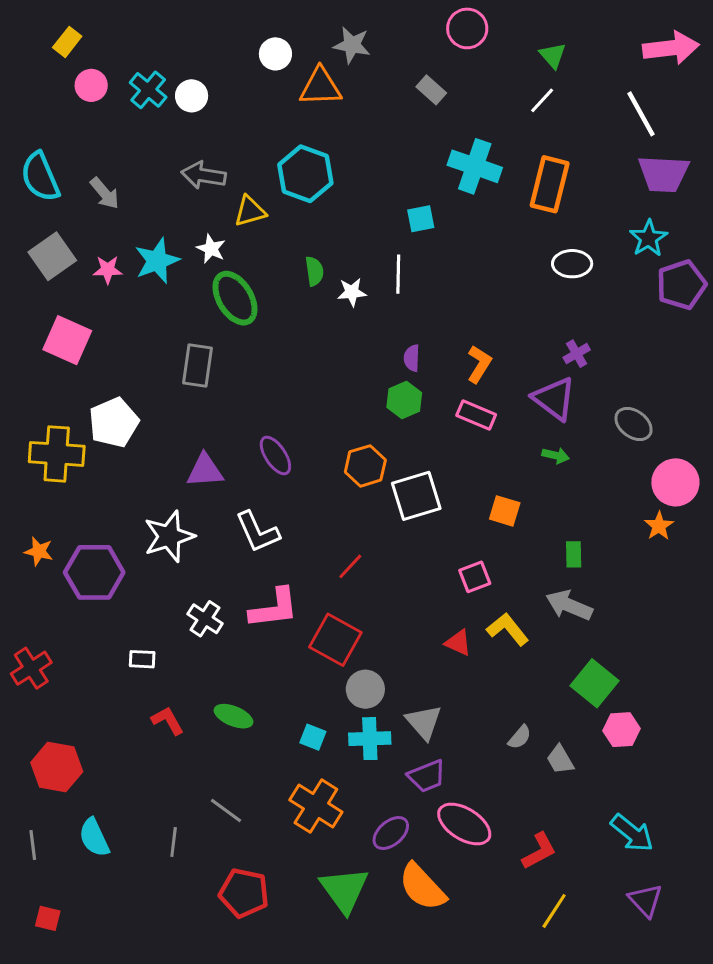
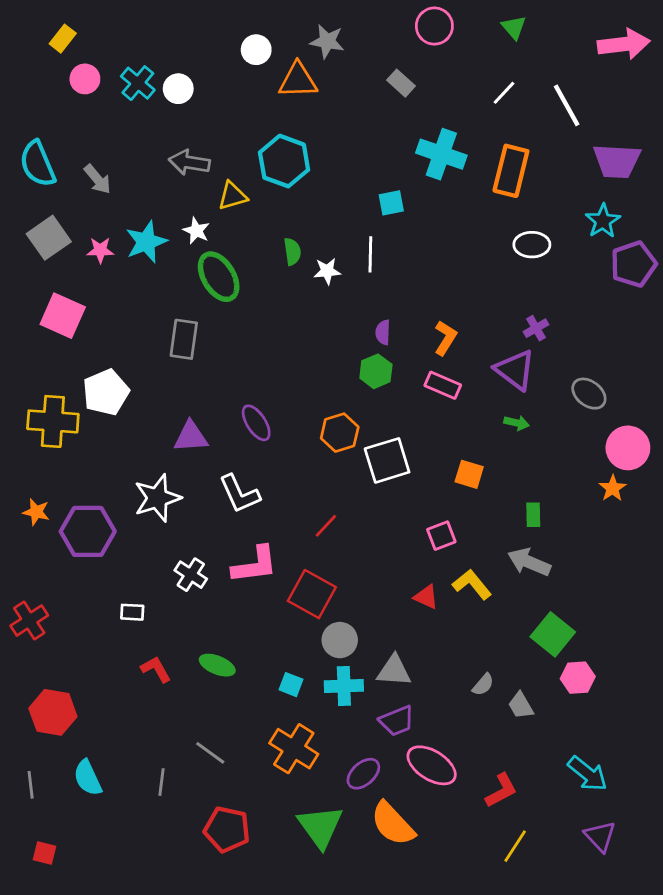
green triangle: (553, 55) -> (514, 27), moved
white line: (641, 114) -> (567, 105), moved
gray triangle: (424, 722) -> (394, 671), turned -45

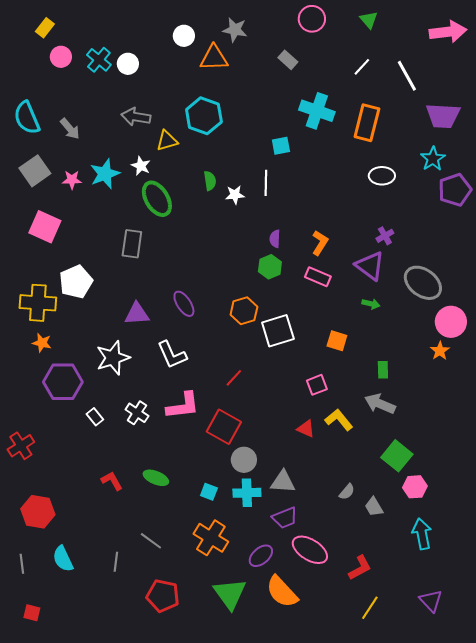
gray ellipse: (589, 394) -> (423, 283), size x1.5
orange star: (36, 512) -> (42, 343), moved
white rectangle: (132, 612) -> (95, 417), moved, turned 48
cyan arrow: (588, 774) -> (422, 534), moved, turned -140

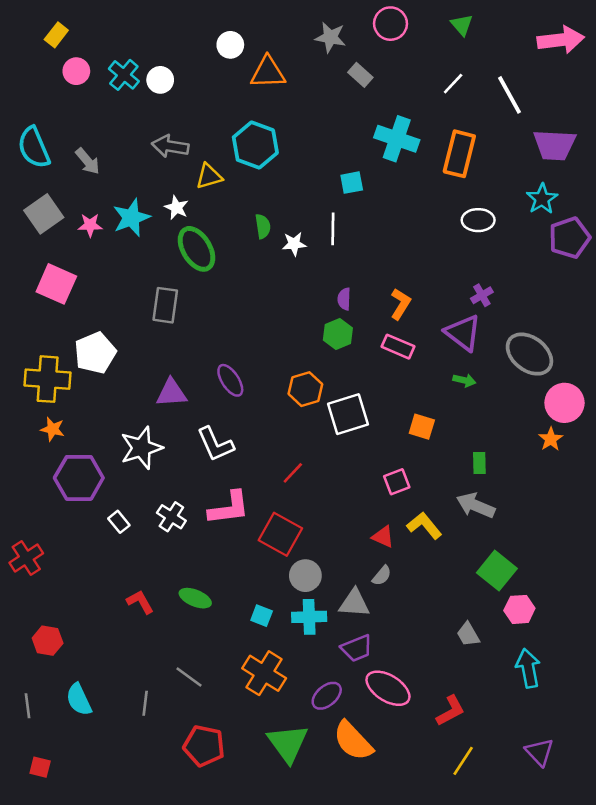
gray star: (235, 30) -> (330, 37), moved
gray semicircle: (347, 492) -> (382, 576), moved
red hexagon: (38, 512) -> (48, 641), size x0.7

